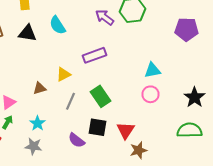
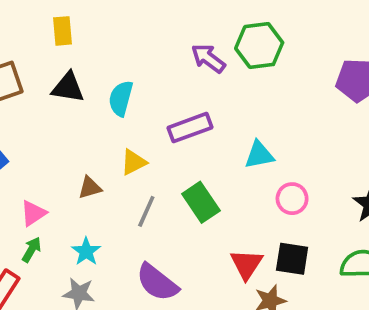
cyan semicircle: (58, 25) -> (121, 98), moved, turned 48
cyan triangle: (152, 70) -> (259, 155), moved
black square: (98, 127) -> (292, 259), moved
purple semicircle: (76, 140) -> (157, 282), size x1.4

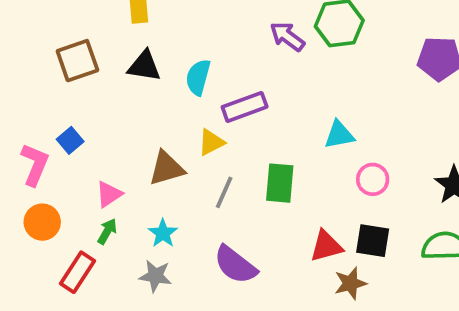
purple rectangle: (190, 128) -> (245, 107), moved
brown triangle: (90, 188) -> (167, 168), size x1.5
green rectangle: (201, 202) -> (280, 183), turned 39
red triangle: (246, 264) -> (326, 246), turned 42

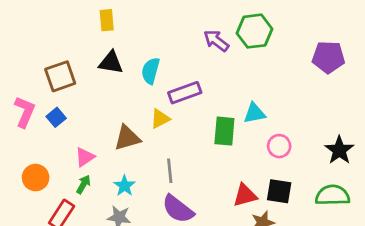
brown square: (77, 61) -> (60, 76), moved
pink L-shape: (35, 165) -> (25, 112), moved
green rectangle: (280, 183) -> (224, 131), moved
gray line: (224, 192) -> (170, 171), moved, turned -30

